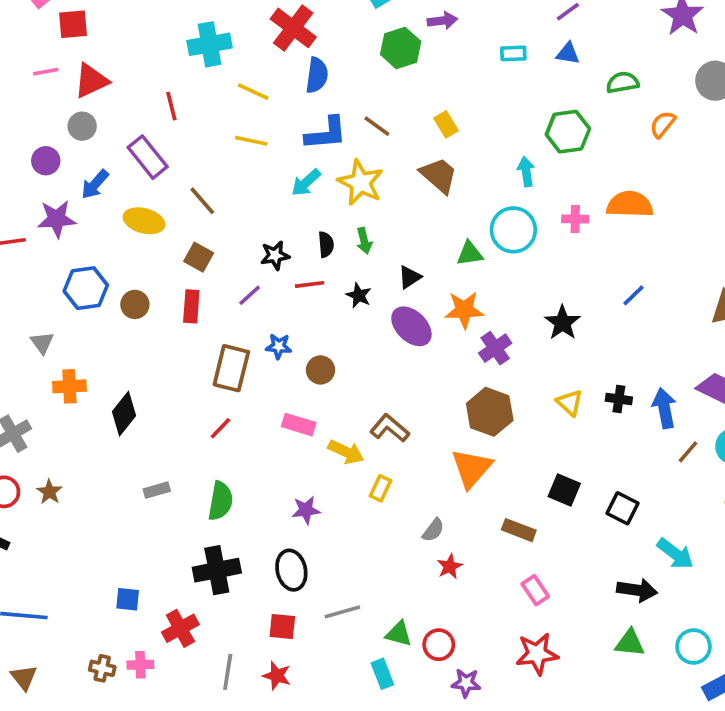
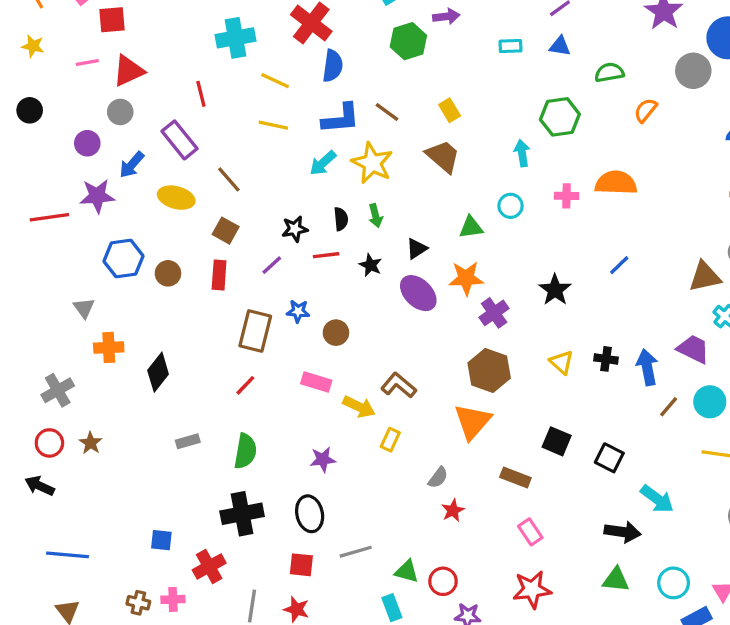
cyan circle: (513, 230) -> (511, 206), size x0.6

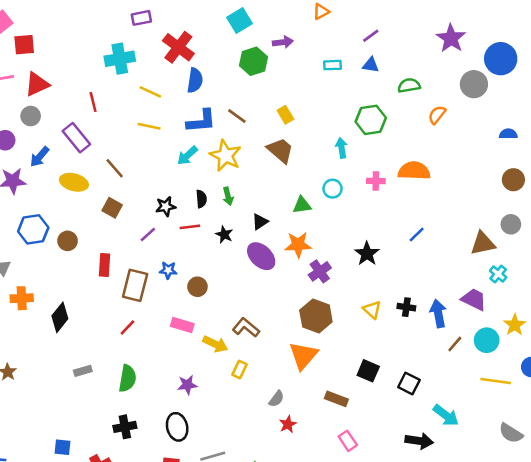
red rectangle: (219, 275) -> (104, 265), moved
black cross: (242, 514) -> (125, 427), size x0.7

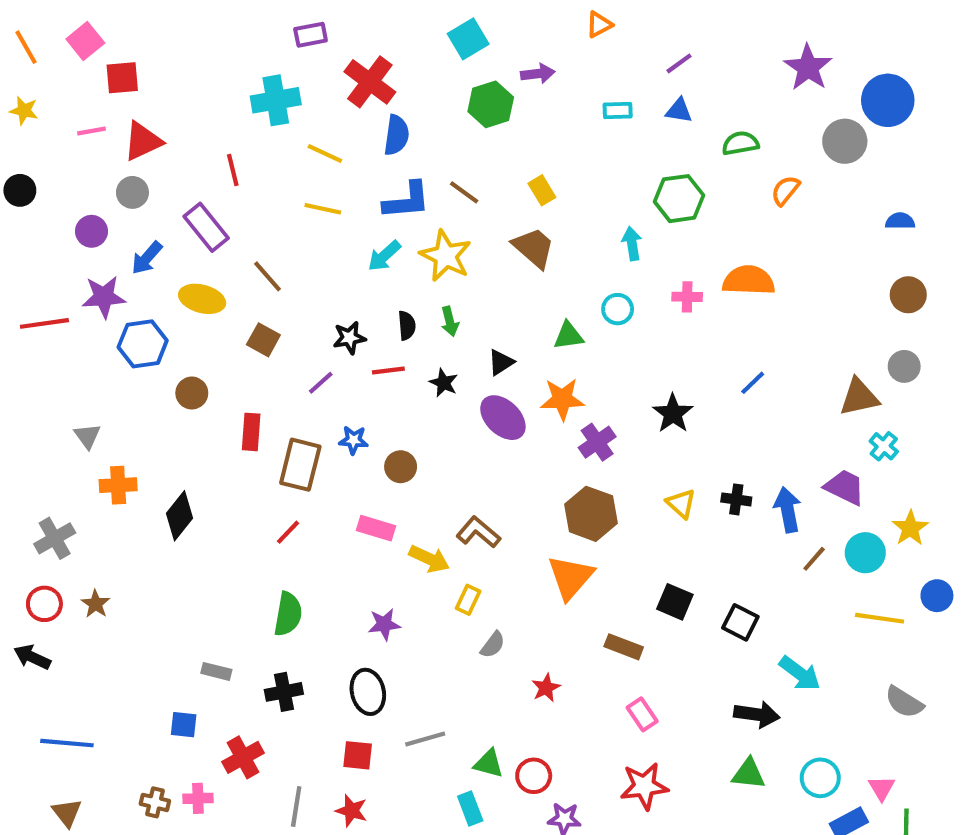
blue hexagon: (33, 229) -> (143, 344), moved
gray rectangle: (83, 371) -> (216, 671), moved, turned 30
gray semicircle: (276, 399) -> (493, 645), moved

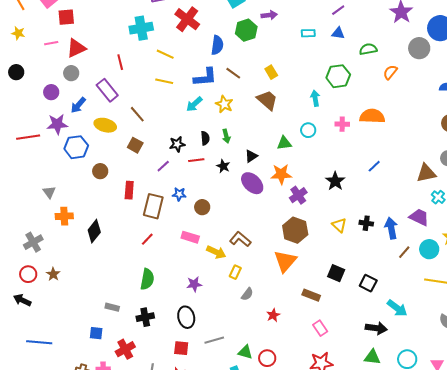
blue semicircle: (397, 135) -> (217, 45), moved
yellow star: (446, 256) -> (224, 104), size x0.7

